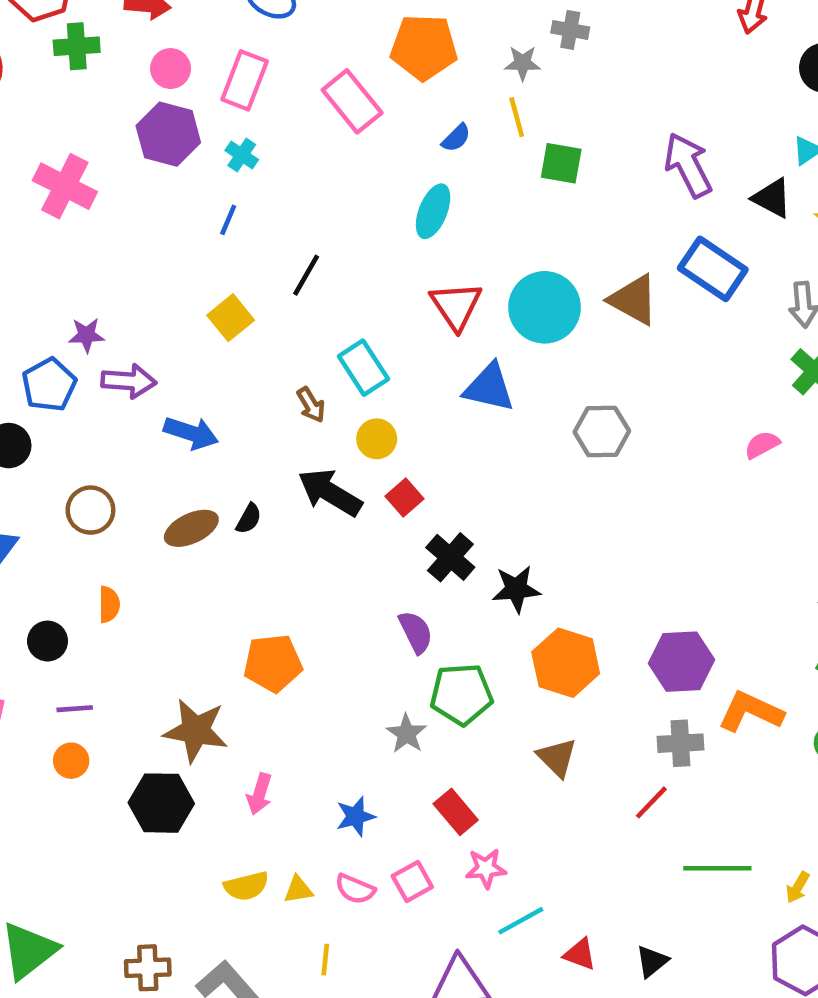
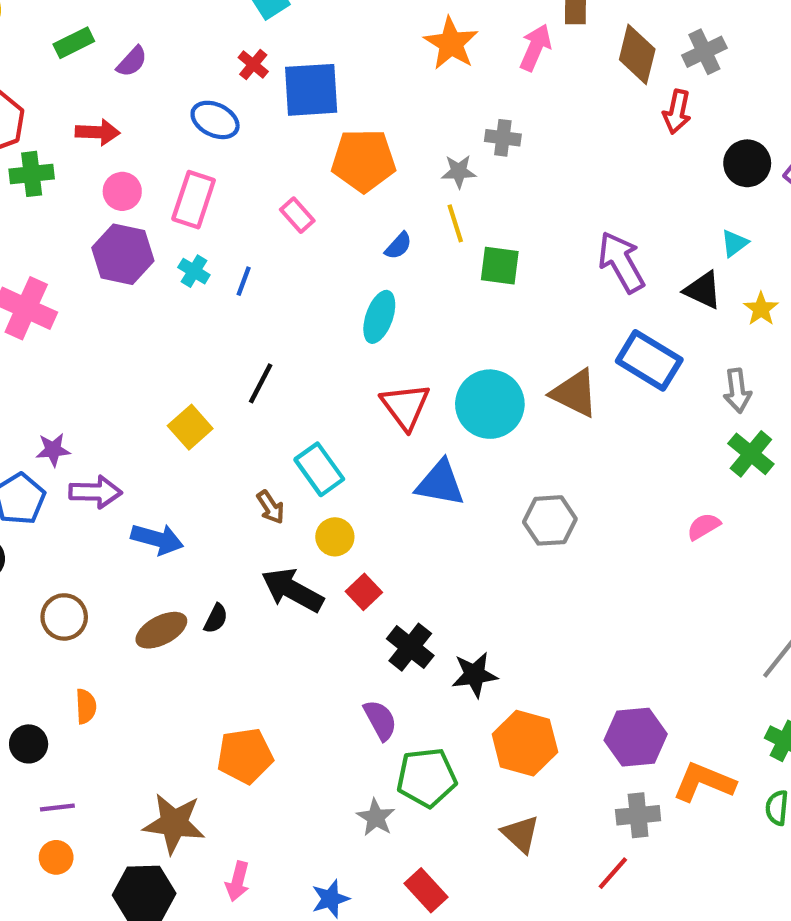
pink rectangle: (352, 101) -> (297, 215), size x0.6
blue line: (228, 220) -> (244, 281), moved

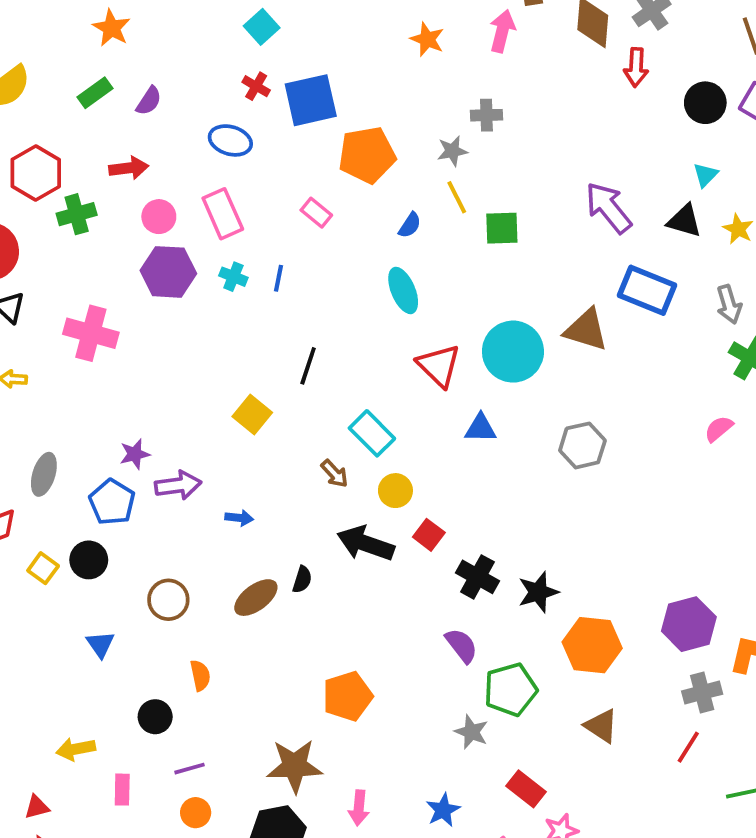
orange star: (451, 43) -> (427, 39), size x0.7
pink rectangle: (194, 200) -> (223, 214), turned -33
cyan ellipse: (379, 317) -> (403, 290), turned -33
blue triangle: (440, 483) -> (481, 428), size x0.7
blue arrow: (157, 539) -> (239, 518), size x0.6

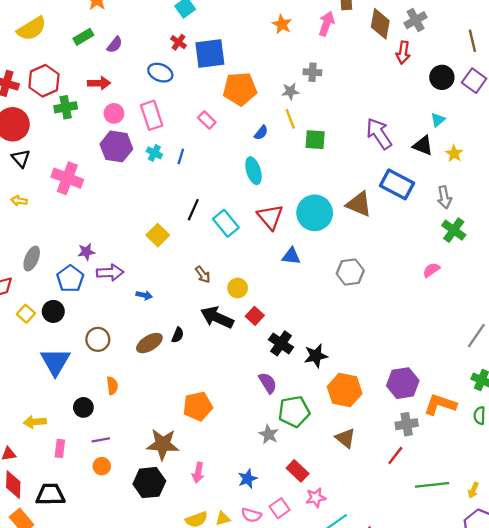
cyan rectangle: (372, 433) -> (226, 223), moved
blue triangle: (100, 644) -> (55, 362), size x1.8

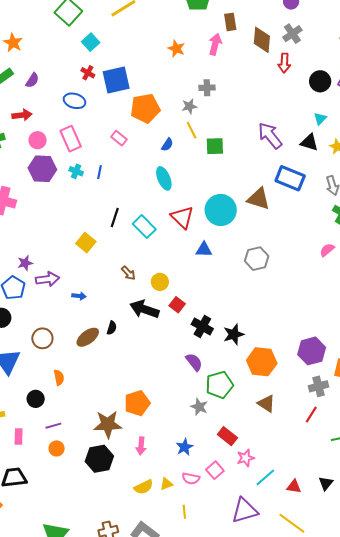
orange pentagon: (198, 406) -> (137, 403), moved

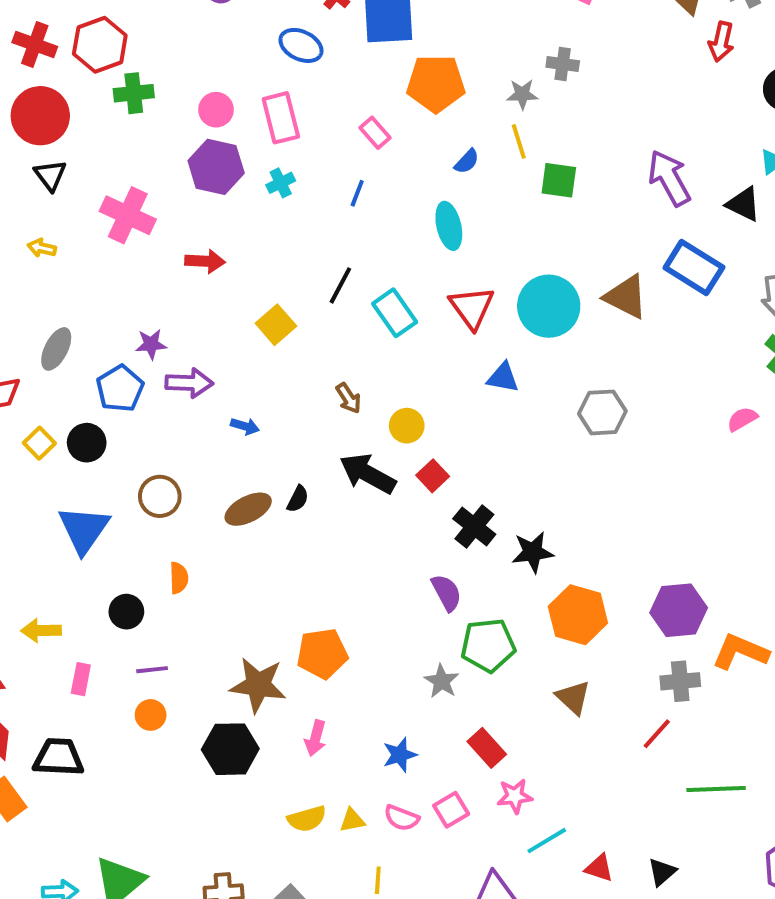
red arrow: (22, 115) -> (205, 261), moved
cyan cross: (76, 171) -> (281, 183), turned 32
blue line: (99, 172) -> (357, 193), moved

